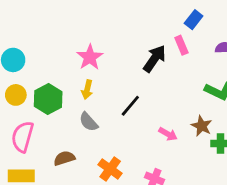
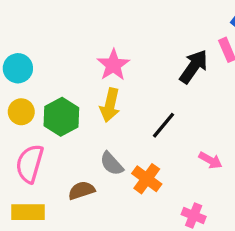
yellow arrow: (87, 90) -> (110, 105), size x1.4
gray semicircle: (89, 122) -> (112, 164), moved
orange cross: (110, 169) -> (147, 179), moved

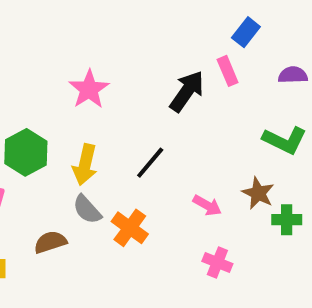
yellow arrow: (110, 105) -> (85, 165), moved
pink cross: (194, 216) -> (217, 262), moved

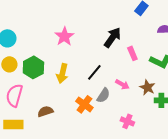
pink rectangle: (228, 71) -> (132, 53), moved
pink arrow: (207, 205) -> (122, 84), moved
gray semicircle: (87, 209) -> (103, 95), moved, turned -105

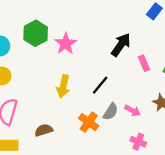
green hexagon: (33, 67) -> (36, 33), moved
pink arrow: (122, 84) -> (132, 111), moved

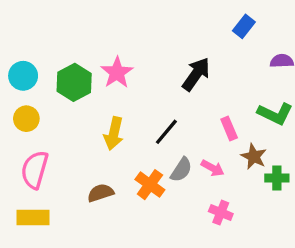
green hexagon: (36, 33) -> (74, 82), moved
pink rectangle: (144, 63) -> (229, 129), moved
brown semicircle: (44, 130) -> (101, 193), moved

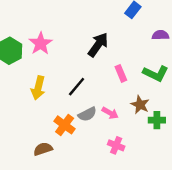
pink rectangle: (229, 129) -> (121, 73), moved
gray semicircle: (181, 170) -> (87, 114), turned 30
brown semicircle: (101, 193) -> (43, 149), moved

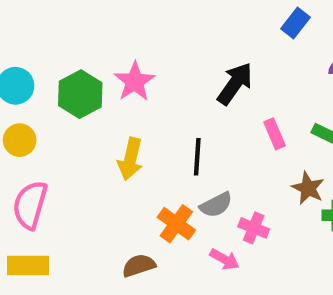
black line: (77, 87) -> (197, 157), turned -36
pink arrow: (110, 113) -> (224, 259), moved
pink cross: (116, 145) -> (254, 228), moved

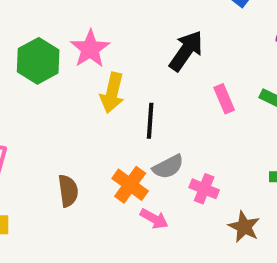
yellow arrow: (130, 159) -> (112, 93), moved
brown star: (308, 188) -> (244, 227), moved
pink arrow: (224, 259) -> (154, 219), moved
brown semicircle: (139, 265) -> (68, 191), moved, turned 100

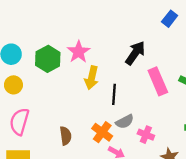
pink rectangle: (224, 99) -> (158, 81), size x1.6

